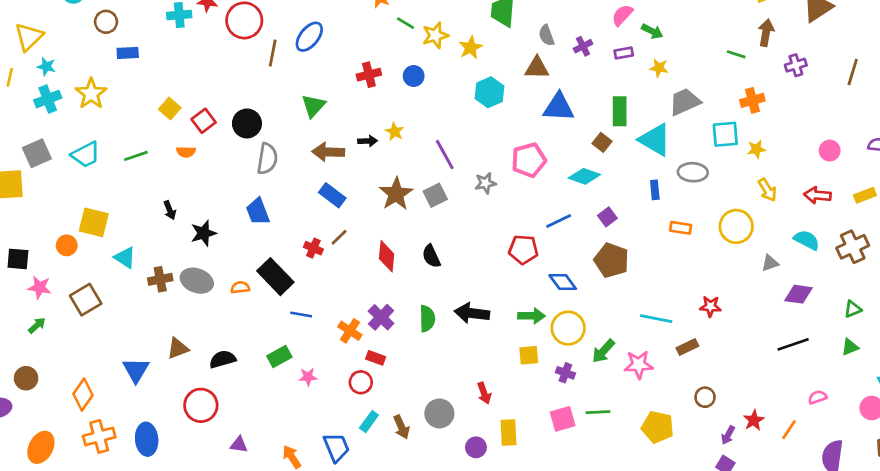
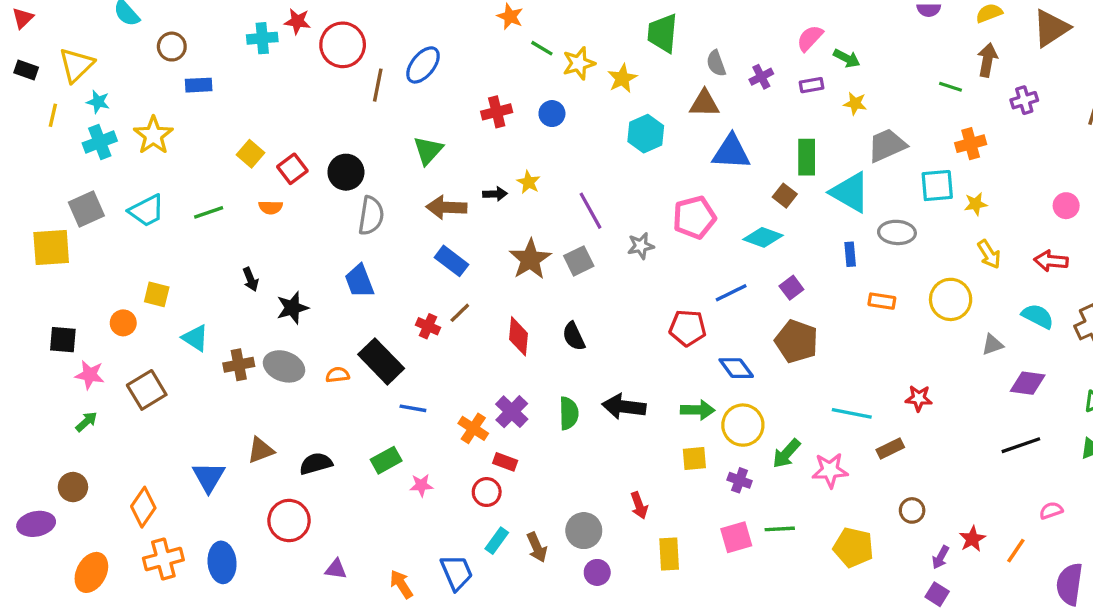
yellow square: (94, 222) -> (157, 294), size x0.7
purple circle: (476, 447) -> (597, 572), moved

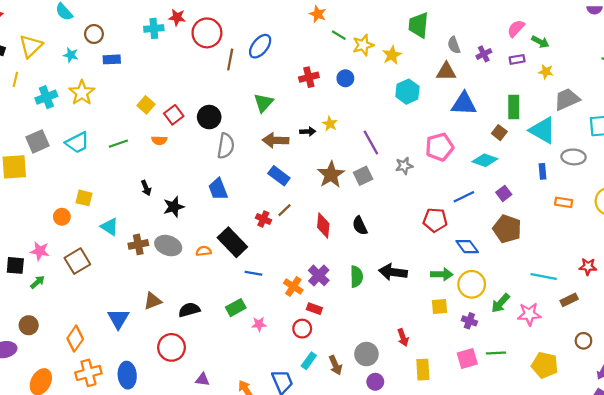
cyan star: (98, 102) -> (71, 55), moved
black square: (63, 340) -> (15, 265), moved

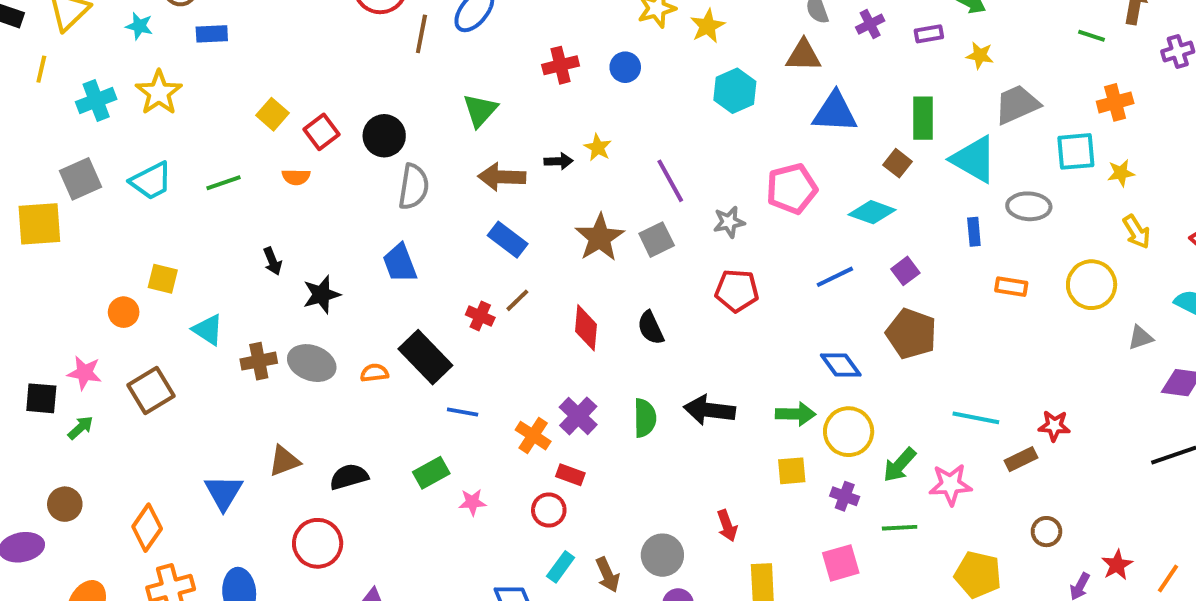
red pentagon: (435, 220) -> (737, 291), moved
red star: (588, 267) -> (1054, 426), moved
green line: (496, 353) -> (900, 528), moved

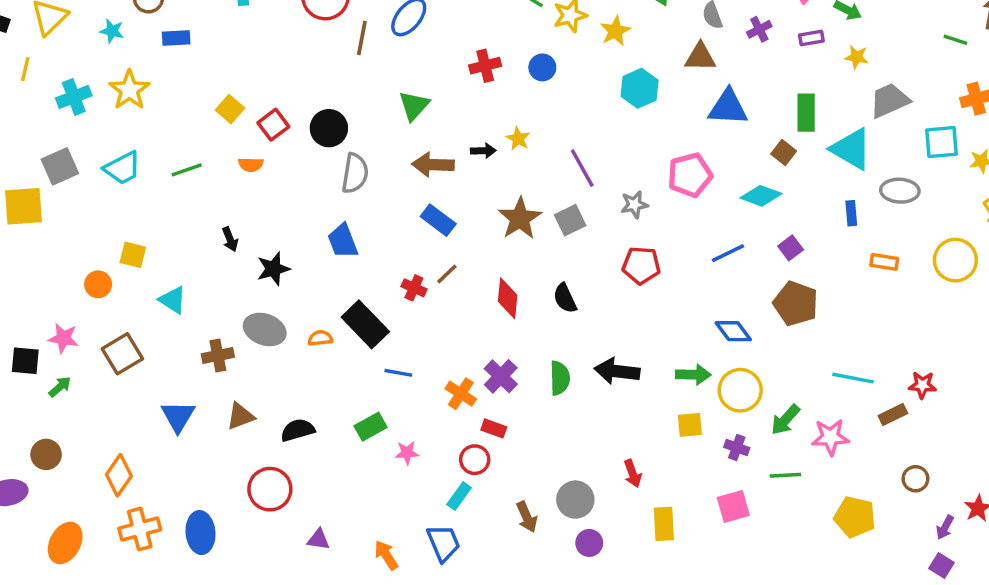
brown cross: (259, 361) -> (218, 356), moved
blue triangle: (224, 492) -> (178, 416), moved
cyan rectangle: (561, 567) -> (459, 496), moved

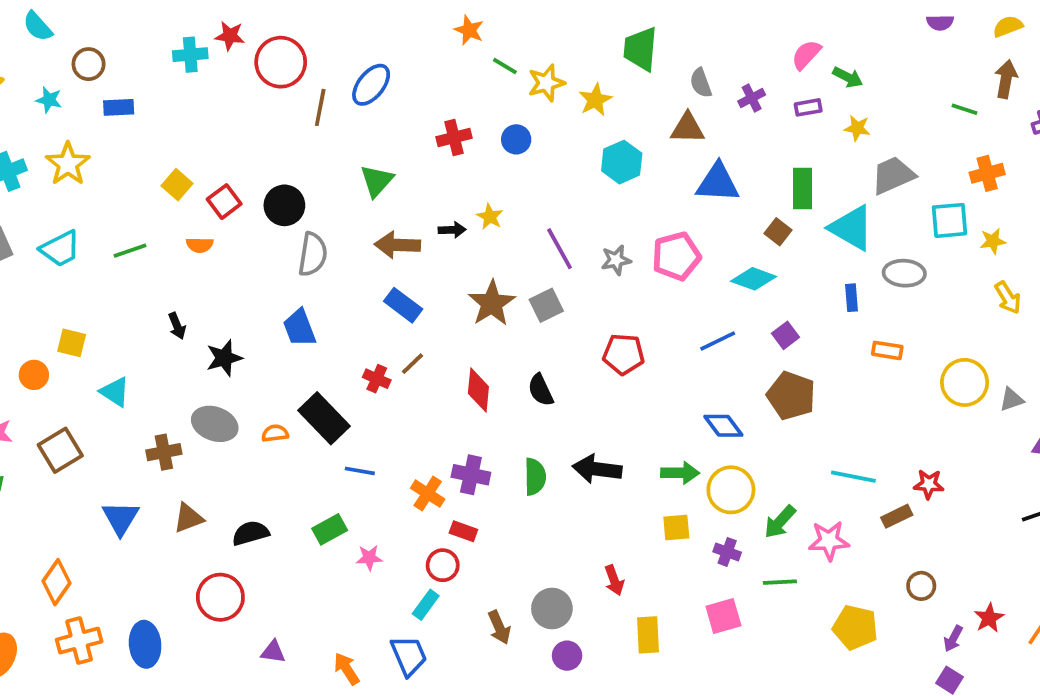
gray star: (634, 205) -> (616, 260), moved
yellow circle: (955, 260) -> (965, 382), moved
purple cross: (501, 376) -> (471, 475), turned -32

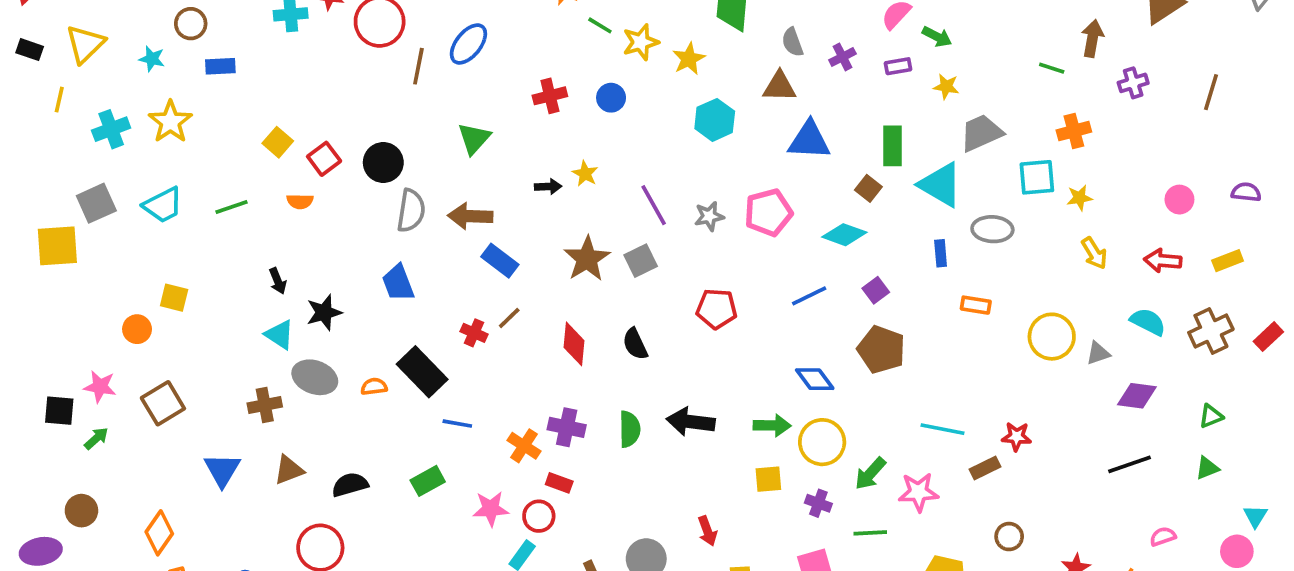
brown arrow: (397, 245) -> (470, 216), moved
cyan triangle: (115, 392) -> (280, 335), moved
pink star: (369, 558) -> (491, 509), moved, size x1.4

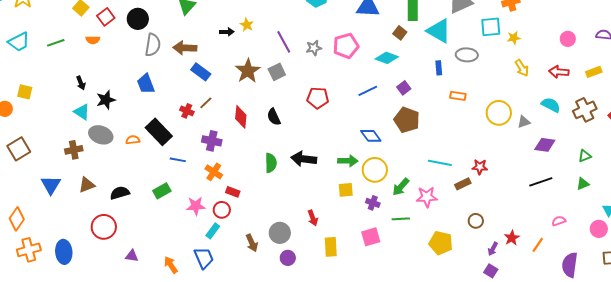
purple cross: (567, 427) -> (212, 141), moved

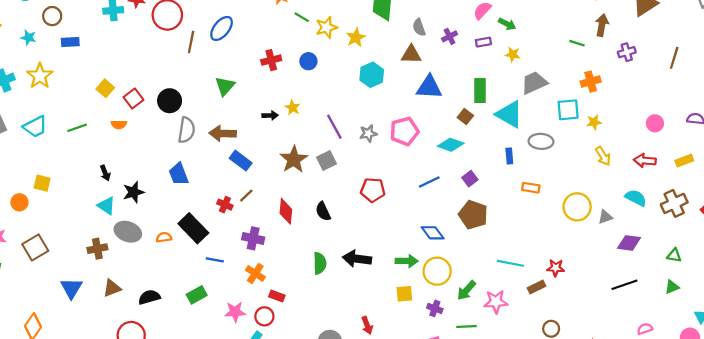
green triangle: (585, 156) -> (674, 255), turned 32

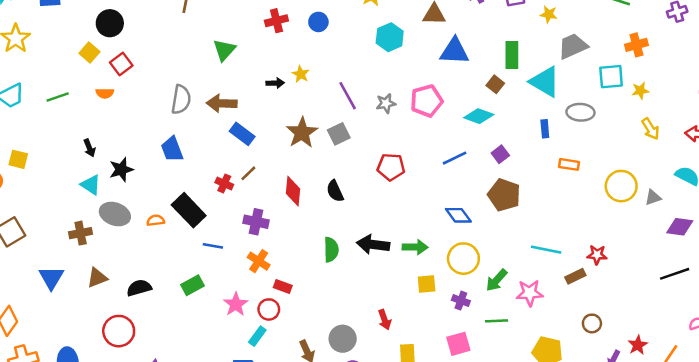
black circle: (170, 101) -> (110, 23), moved
green arrow: (407, 261) -> (415, 247), moved
pink star: (235, 312) -> (236, 304), turned -30

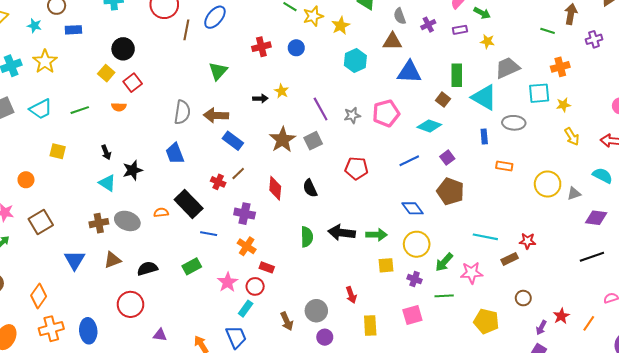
yellow square: (18, 159) -> (58, 151), moved
gray ellipse: (115, 214) -> (127, 221), moved

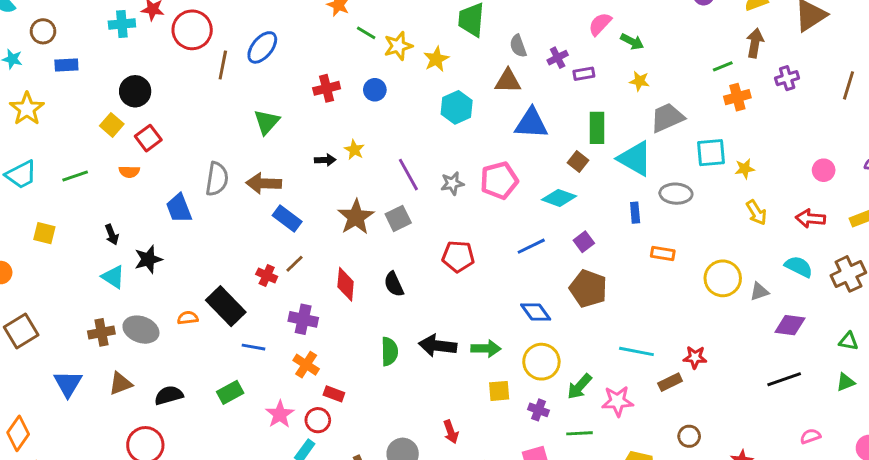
purple rectangle: (460, 30) -> (584, 74), moved
green line: (548, 31) -> (723, 66), turned -40
orange cross: (560, 67) -> (737, 97), moved
blue trapezoid: (175, 153) -> (179, 208), moved

